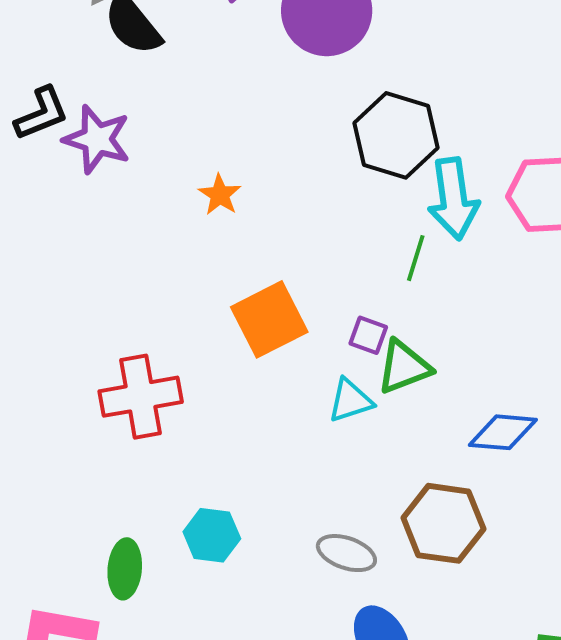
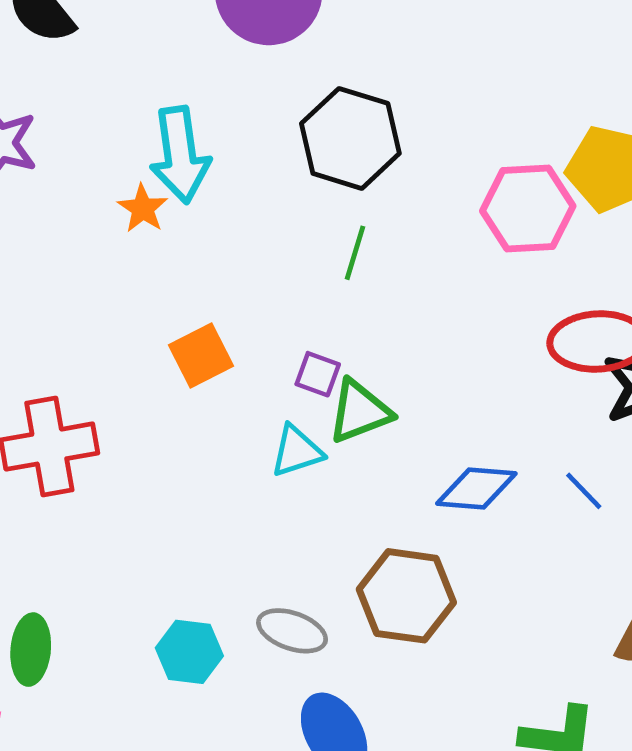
cyan arrow: (453, 199) -> (180, 155), moved
green line: (416, 258) -> (355, 253), moved
orange square: (269, 319) -> (201, 356), size x0.7
cyan hexagon: (212, 535) -> (189, 652), moved

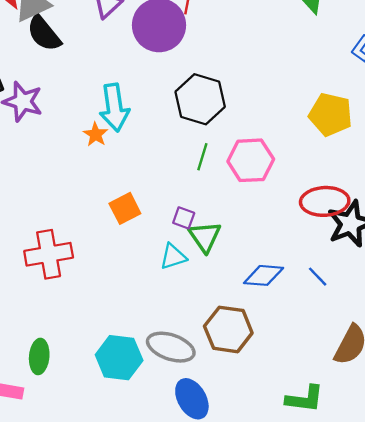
pink hexagon: (528, 208) -> (251, 160), moved
green triangle: (360, 412) -> (205, 237), turned -44
gray ellipse: (292, 631) -> (171, 347), size x1.4
cyan hexagon: (189, 652) -> (119, 358), size x1.4

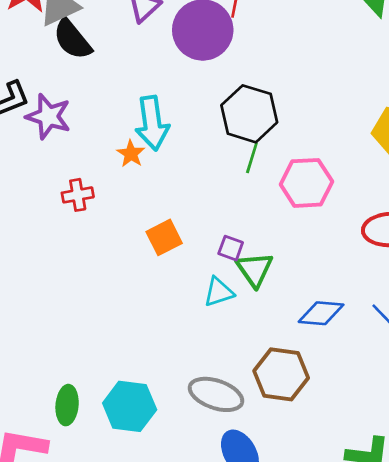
green line: (202, 157) -> (252, 158), moved
red cross: (49, 254) -> (78, 195), moved, size x0.6
cyan hexagon: (119, 358) -> (130, 406), moved

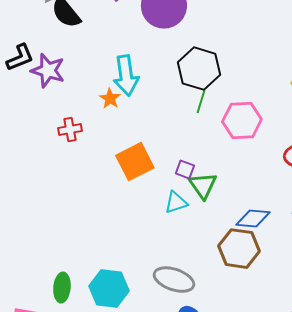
orange square: (164, 237) -> (135, 162), size x1.4
brown hexagon: (281, 374) -> (239, 249), moved

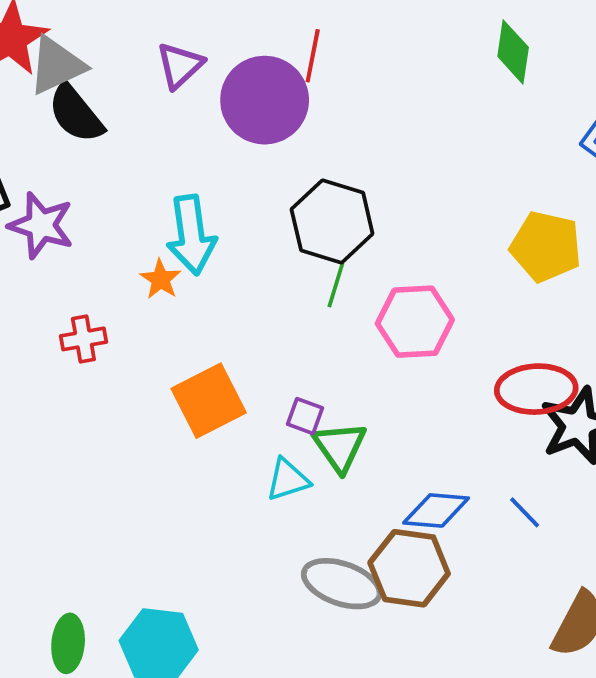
gray ellipse: (174, 280) -> (342, 584), moved

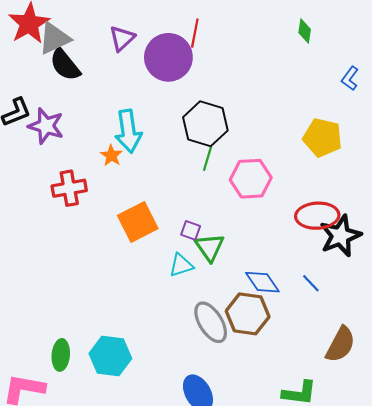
green diamond: (513, 52) -> (305, 31), size x0.7
red cross: (83, 339) -> (69, 188), size x1.4
blue diamond: (436, 510) -> (262, 282), turned 51
gray ellipse: (342, 584) -> (211, 322), turned 39

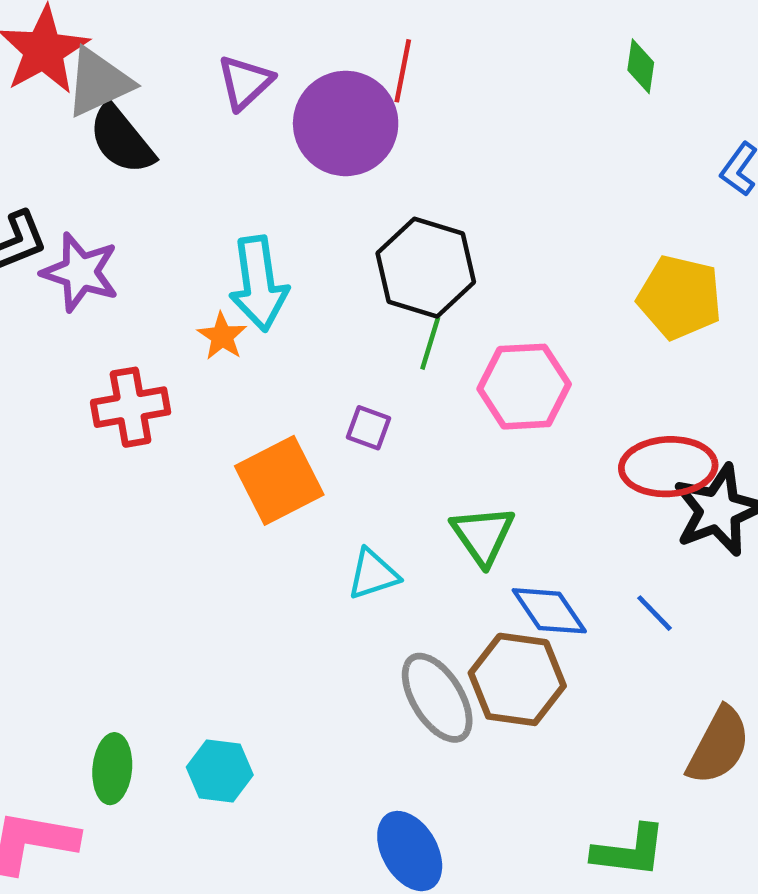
purple square: (191, 230) -> (368, 428), moved
green triangle: (210, 247) -> (483, 535), moved
cyan hexagon: (110, 356) -> (220, 771), size x0.7

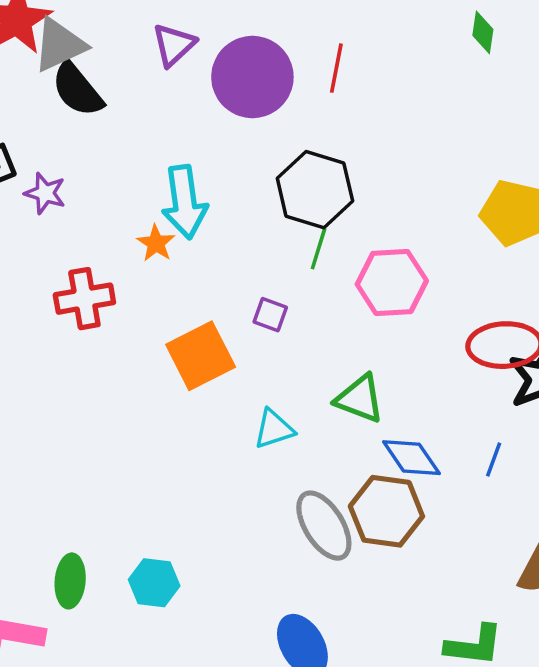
red line: (403, 71) -> (336, 68), moved
purple star: (80, 272) -> (45, 193), size x0.7
green triangle: (483, 535) -> (360, 399), turned -34
blue line: (654, 613) -> (494, 459), turned 64

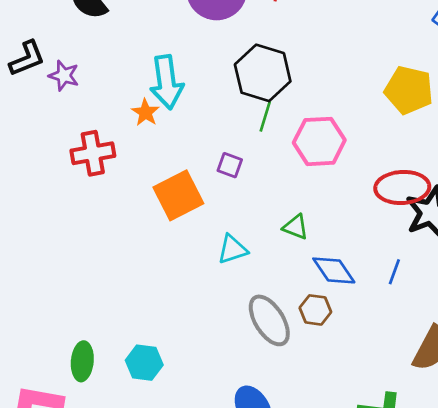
green triangle: (360, 399) -> (296, 227), size x0.7
brown hexagon: (386, 511) -> (315, 310), size x0.6

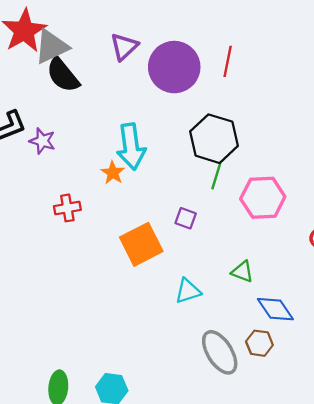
red cross: (93, 153) -> (67, 208), size x0.7

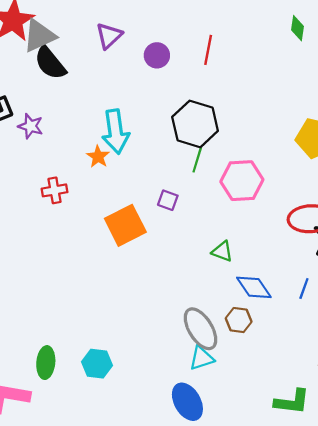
purple circle: (174, 67) -> (157, 55), size x0.5
cyan triangle: (188, 291) -> (202, 358), moved

